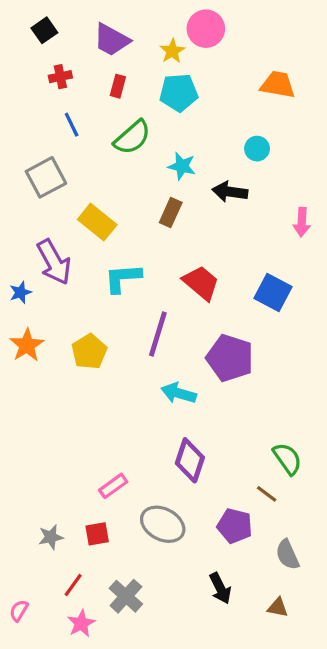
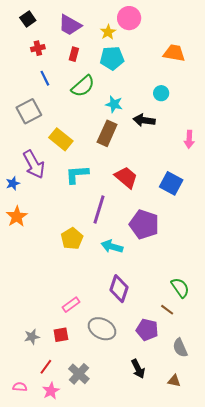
brown rectangle: (171, 213) -> (107, 133), size x1.4
yellow pentagon: (89, 352) -> (72, 239), moved
pink semicircle: (19, 611) -> (20, 387), moved, turned 64

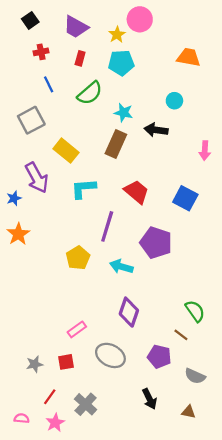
gray semicircle: (180, 348) -> (195, 376), turned -42

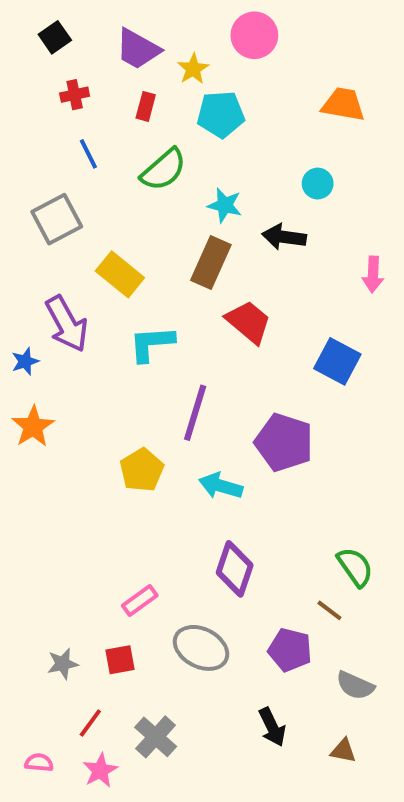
yellow star: (117, 35) -> (193, 69), moved
red trapezoid: (136, 192) -> (248, 322), moved

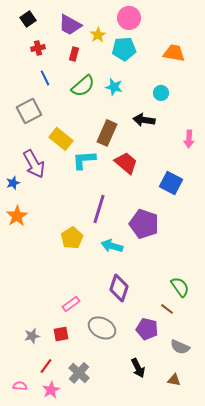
cyan pentagon: (221, 114) -> (124, 49), moved
cyan star: (225, 205) -> (114, 87), moved
cyan L-shape: (152, 344) -> (84, 160), moved

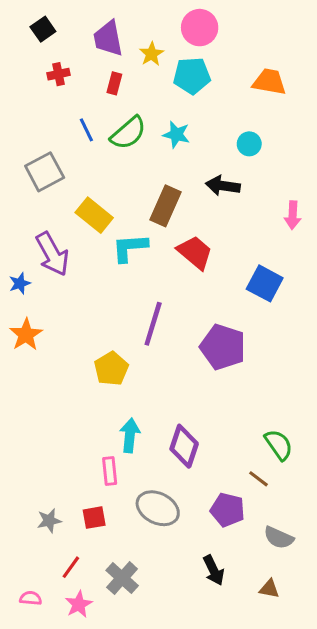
purple trapezoid: (70, 25) -> (108, 38), turned 50
blue line: (45, 78) -> (86, 130), moved
cyan arrow: (112, 246) -> (130, 435), moved, turned 80
pink rectangle: (71, 304) -> (110, 471), turned -60

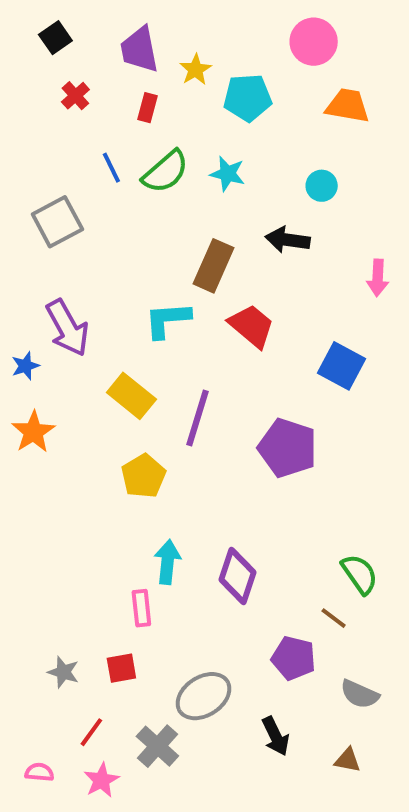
pink circle: (200, 28) -> (314, 42), moved
red cross: (58, 74) -> (75, 96), turned -30
yellow rectangle: (94, 215) -> (131, 396), moved
gray ellipse: (158, 508) -> (203, 696), moved, turned -60
gray star: (49, 521) -> (63, 672), turned 30

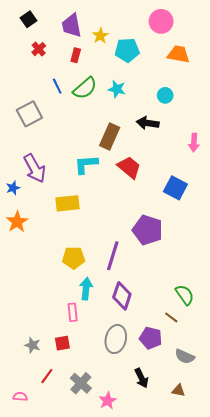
yellow rectangle: (131, 396) -> (67, 203), turned -45
purple line: (197, 418) -> (113, 256), moved
yellow pentagon: (143, 476) -> (74, 258), moved, turned 30
gray ellipse: (203, 696) -> (116, 339), moved, turned -44
pink star: (101, 780) -> (108, 401), moved

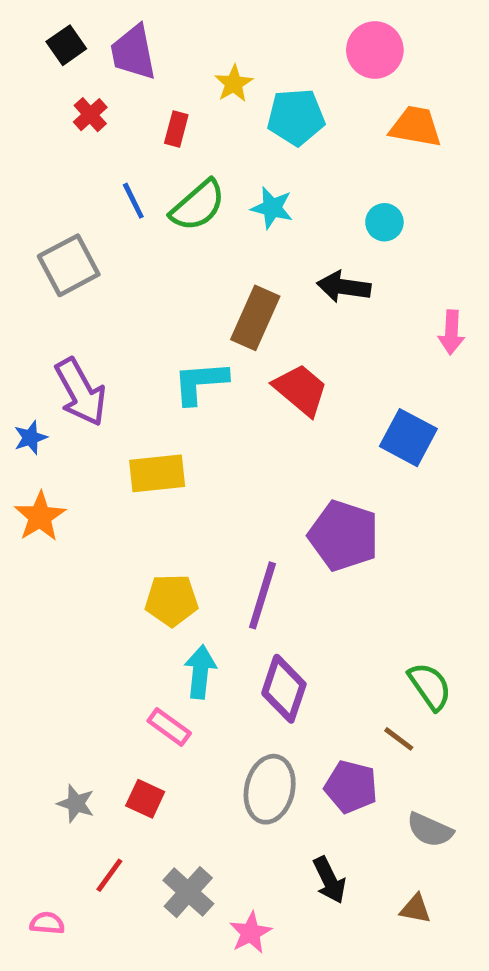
purple trapezoid: (72, 25) -> (133, 52), moved
pink rectangle: (73, 312) -> (169, 727), turned -48
red square: (62, 343) -> (145, 799), turned 35

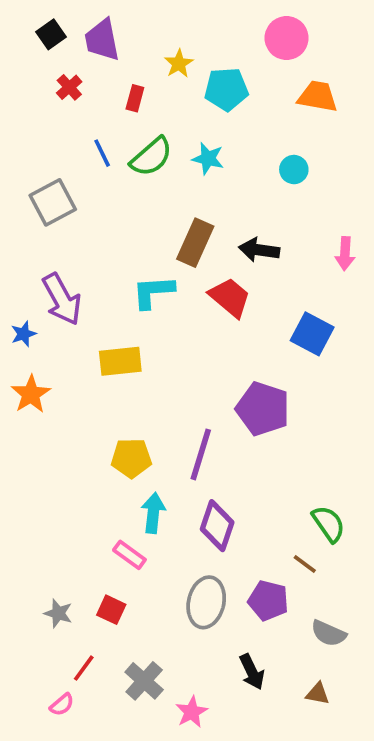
black arrow: (344, 287) -> (259, 250), moved
pink semicircle: (47, 923) -> (62, 705), moved, turned 135

